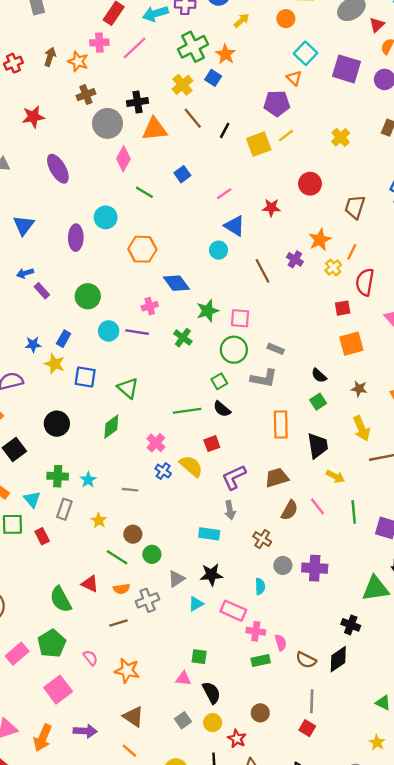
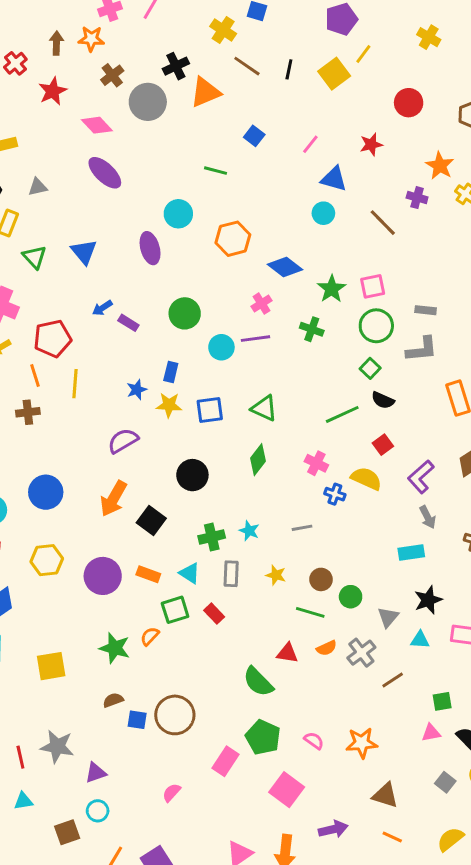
red star: (33, 117) -> (53, 91), moved
pink diamond: (123, 159) -> (97, 125), moved, turned -55
cyan triangle: (196, 604) -> (420, 640), turned 49
brown line: (119, 623) -> (393, 680), moved

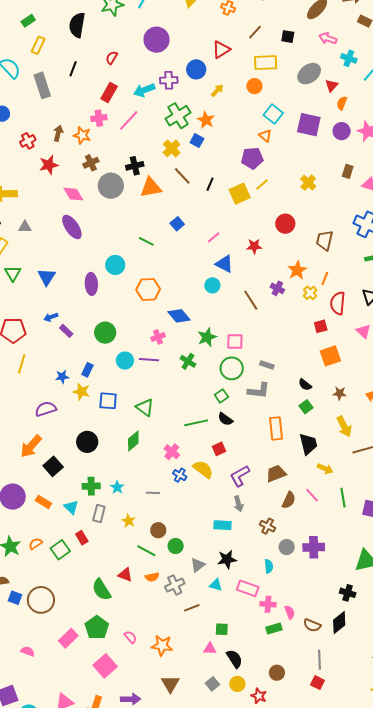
green square: (175, 610) -> (60, 550), moved, turned -30
pink semicircle: (172, 793) -> (28, 651), turned 56
brown triangle: (385, 795) -> (170, 684), turned 30

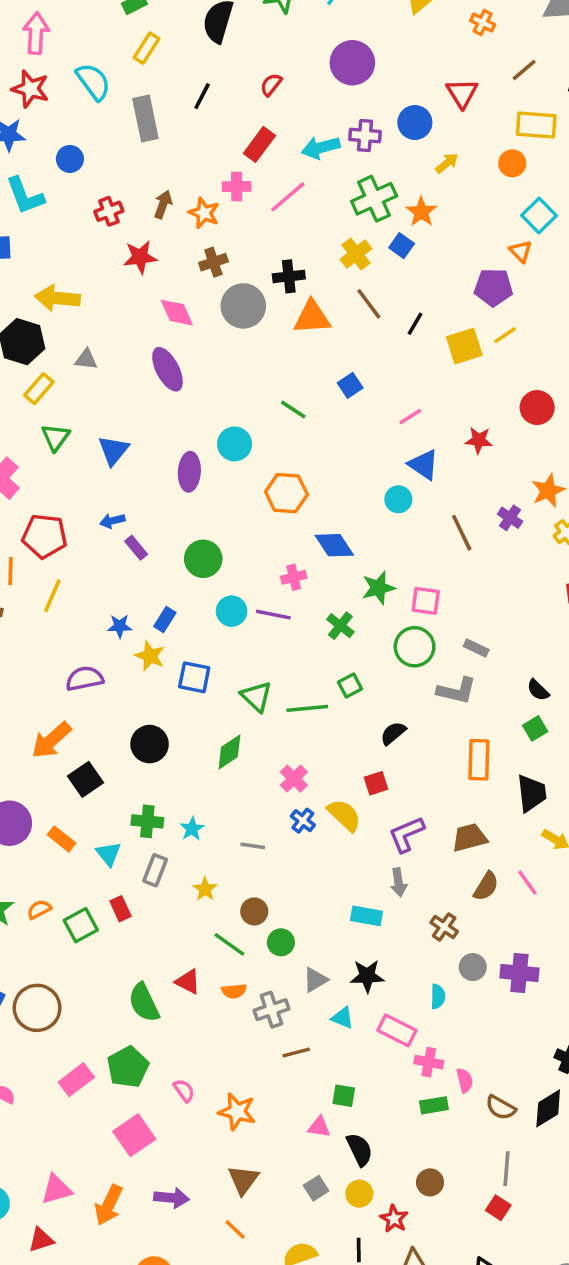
red triangle: (221, 50) -> (462, 93), turned -36
green square: (221, 396) -> (350, 685), moved
black semicircle: (225, 419) -> (393, 733), turned 98
green line: (196, 423) -> (307, 708), moved

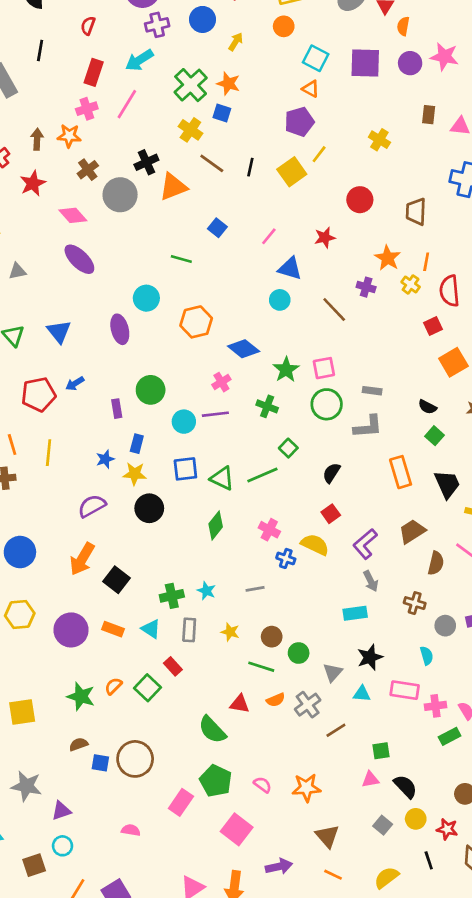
purple cross: (365, 135) -> (157, 25), moved
red pentagon: (45, 536) -> (39, 394), moved
purple rectangle: (136, 548) -> (117, 409), moved, turned 48
blue square: (194, 677) -> (185, 469), moved
black circle: (150, 744) -> (149, 508), moved

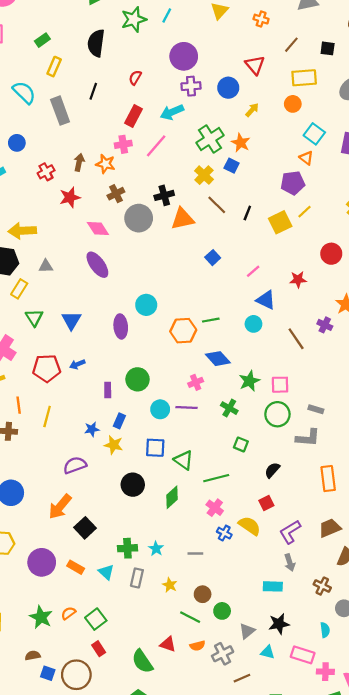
green line: (181, 259) -> (211, 320), moved, turned -35
green square: (288, 448) -> (241, 444), turned -32
green line: (262, 475) -> (216, 478), moved
black circle: (149, 508) -> (133, 485), moved
red rectangle: (173, 666) -> (99, 649), moved

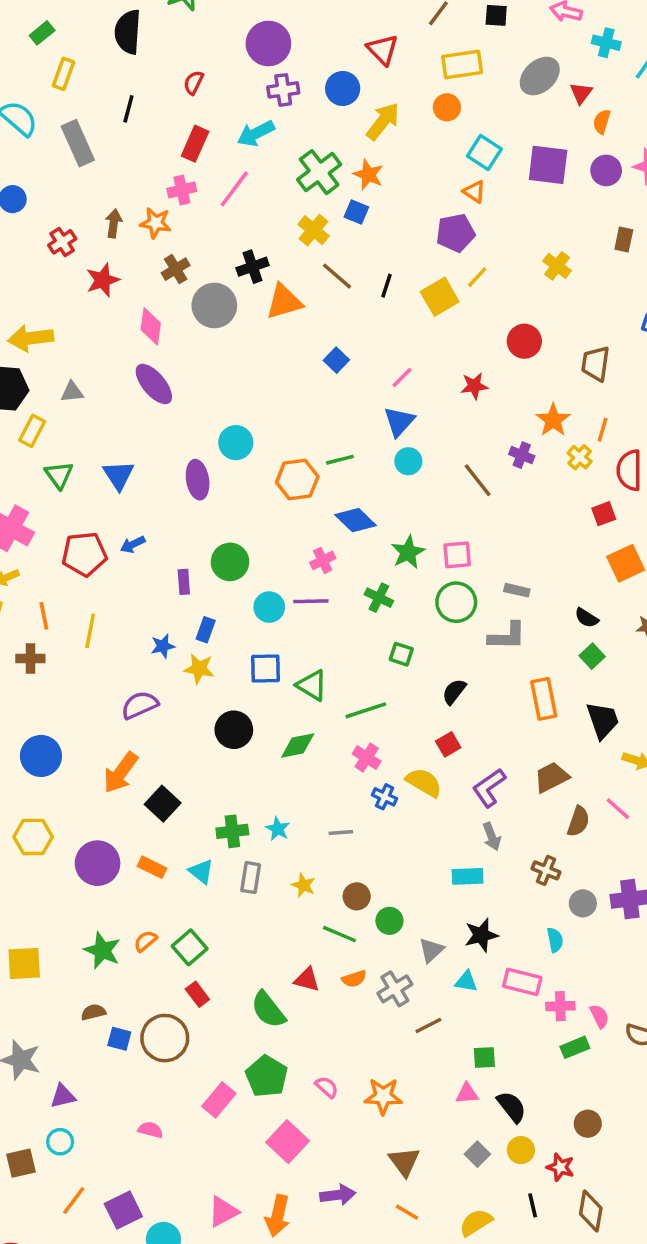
yellow arrow: (252, 110) -> (383, 121), size x1.6
pink diamond: (98, 228) -> (151, 326), turned 45
blue triangle: (266, 300) -> (399, 421), moved, turned 50
green diamond: (172, 497) -> (298, 746), turned 35

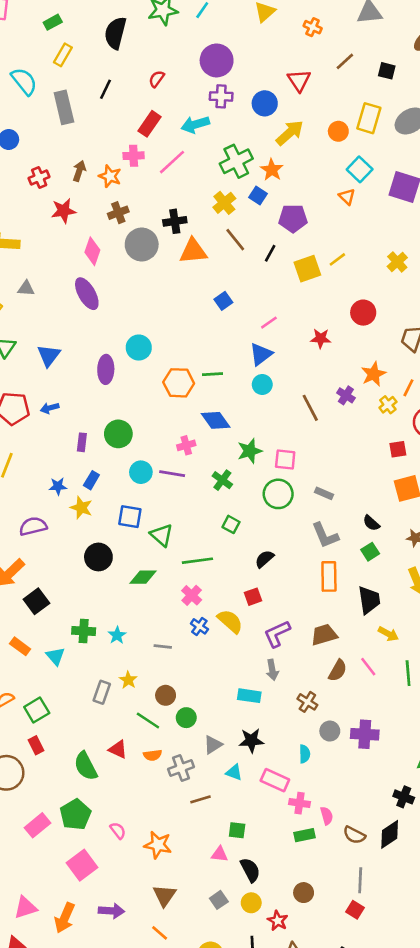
yellow rectangle: (462, 64) -> (369, 118), moved, turned -76
purple pentagon: (455, 233) -> (293, 218), moved
gray L-shape: (507, 636) -> (325, 535), moved, turned 56
gray rectangle: (251, 878) -> (102, 692), moved

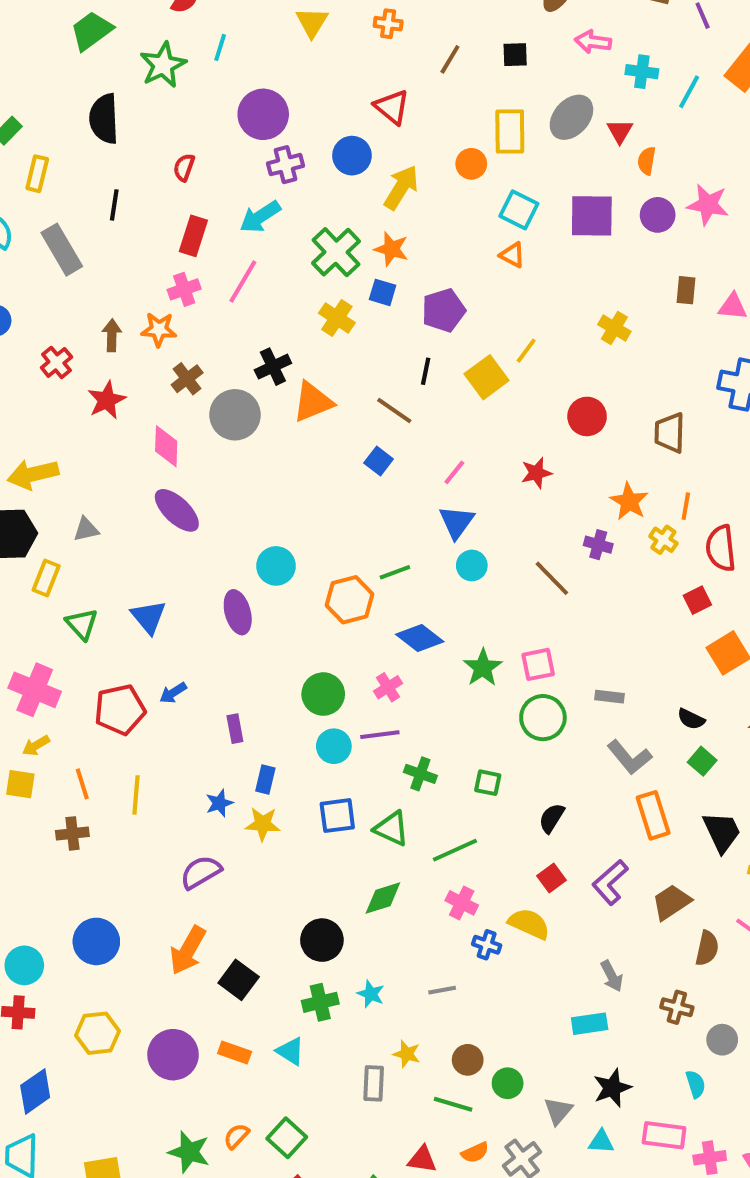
brown line: (235, 240) -> (394, 410), moved
green circle: (118, 434) -> (323, 694), moved
green cross: (222, 480) -> (420, 774), moved
black circle: (98, 557) -> (322, 940), moved
purple L-shape: (277, 634) -> (610, 882), moved

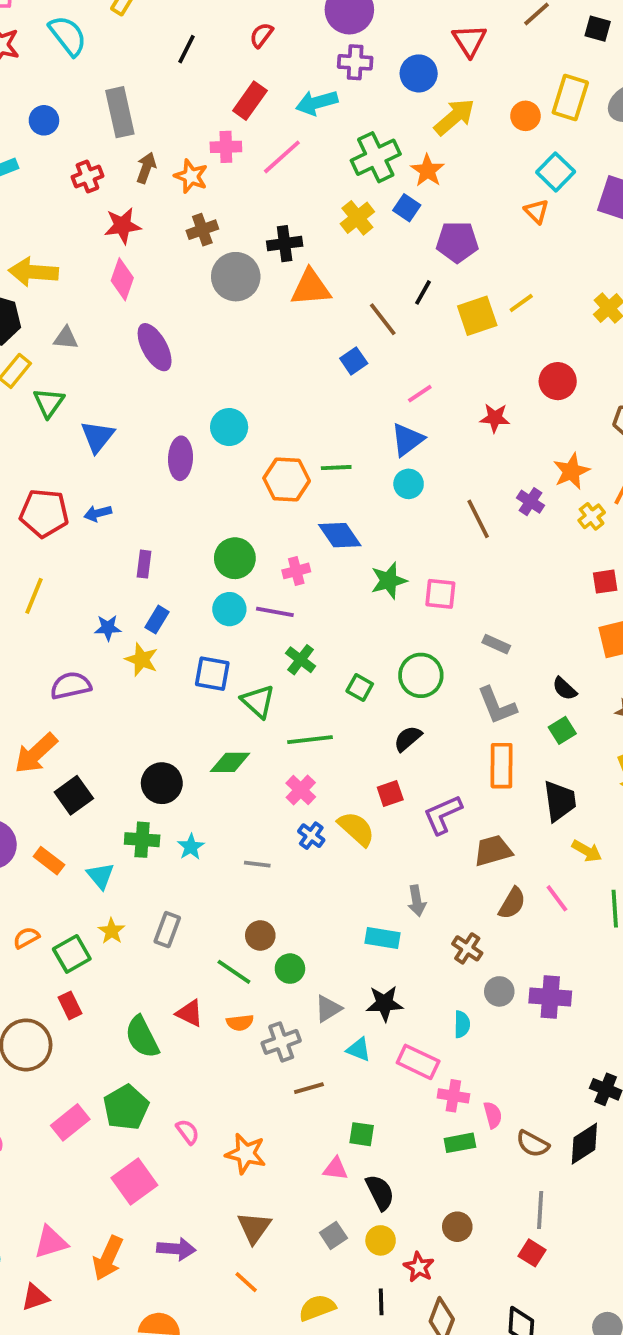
gray rectangle: (62, 250) -> (120, 112), moved
pink diamond: (166, 446) -> (122, 279), moved
green triangle: (82, 624) -> (49, 403), moved
green circle: (543, 718) -> (421, 675), moved
yellow star: (407, 1054) -> (112, 931), moved

